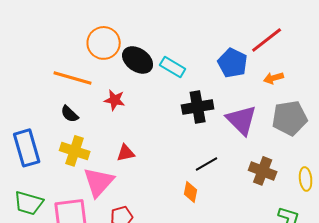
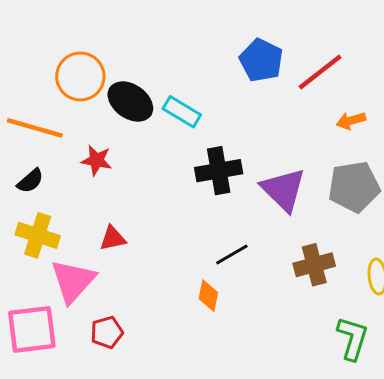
blue pentagon: (233, 63) -> (261, 60), moved
orange arrow: (274, 78) -> (351, 121), moved
black semicircle: (70, 114) -> (30, 181), turned -84
brown cross: (263, 171) -> (314, 265), turned -36

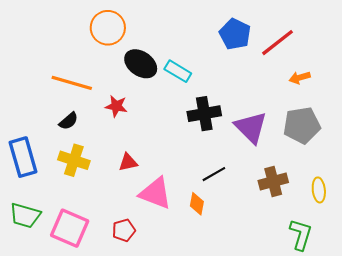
orange circle: (80, 76) -> (108, 28), moved
pink triangle: (73, 281) -> (156, 193), moved, turned -51
pink square: (32, 329) -> (70, 228), turned 30

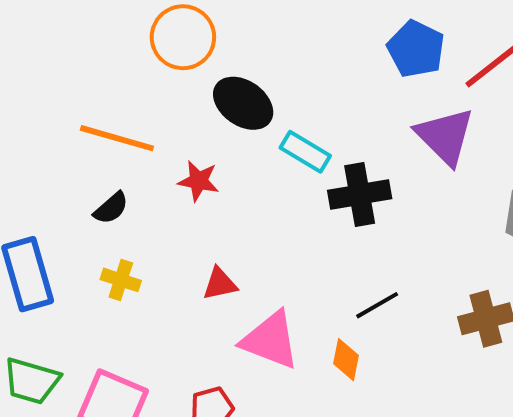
cyan rectangle: (178, 71) -> (305, 152), moved
purple triangle: (251, 127) -> (445, 136), moved
yellow cross: (74, 160) -> (121, 280), size x0.7

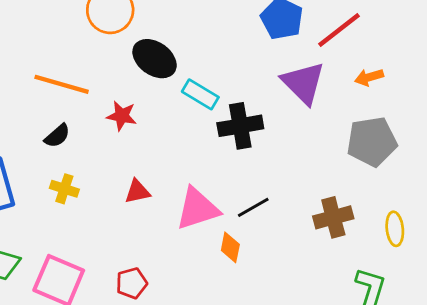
pink triangle: (270, 340) -> (197, 209), moved, turned -39

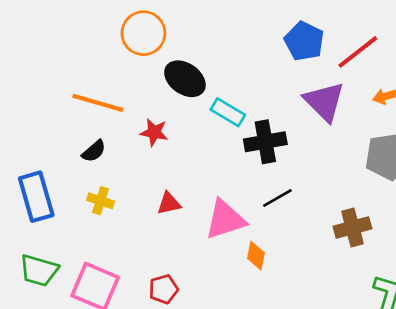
black line: (253, 207) -> (277, 198), moved

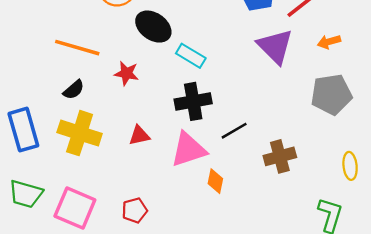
black cross: (265, 142) -> (193, 101), moved
yellow cross: (101, 201) -> (80, 133), size x1.8
brown cross: (352, 228) -> (280, 156), moved

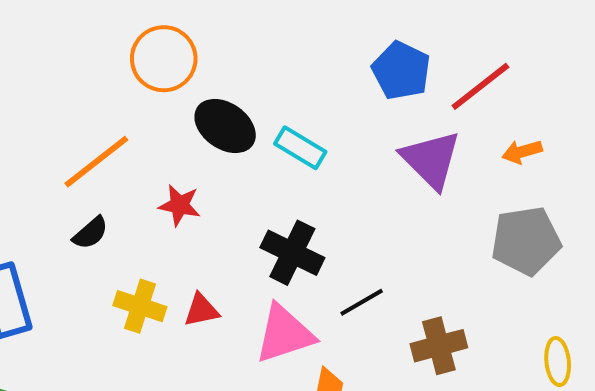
orange line: (77, 48) -> (96, 162), turned -54
cyan rectangle: (191, 56) -> (300, 148), moved
black cross: (193, 101) -> (292, 253), turned 36
yellow cross: (80, 133) -> (140, 306), moved, size x0.7

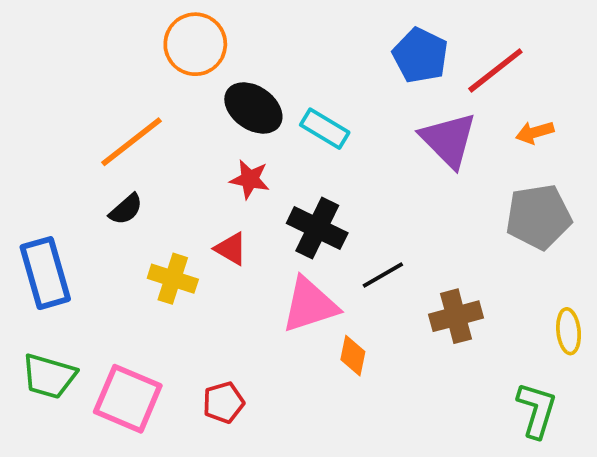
red star: (180, 205) -> (250, 179), moved
red triangle: (201, 310) -> (231, 249), moved, turned 42

